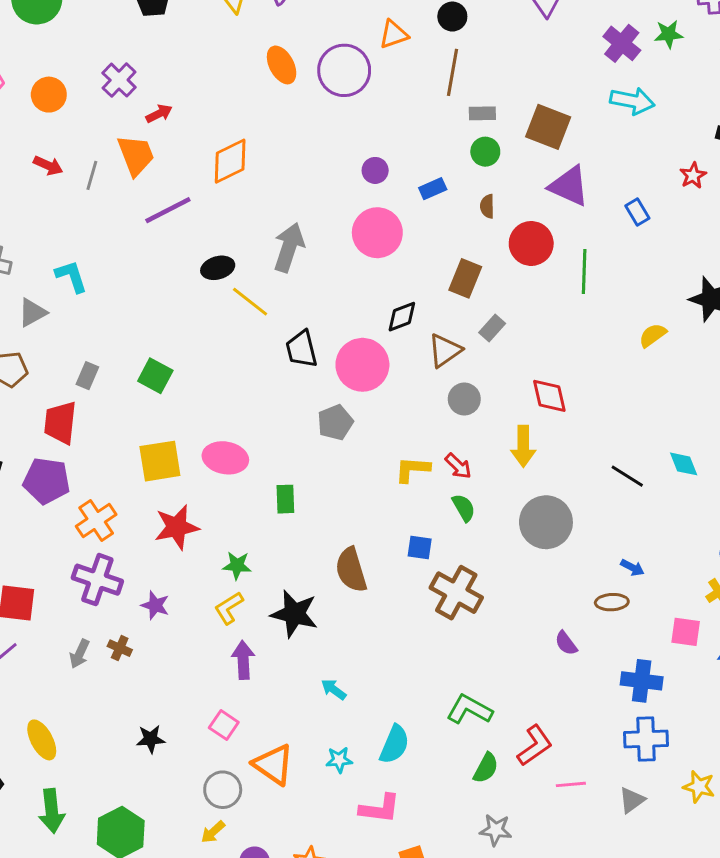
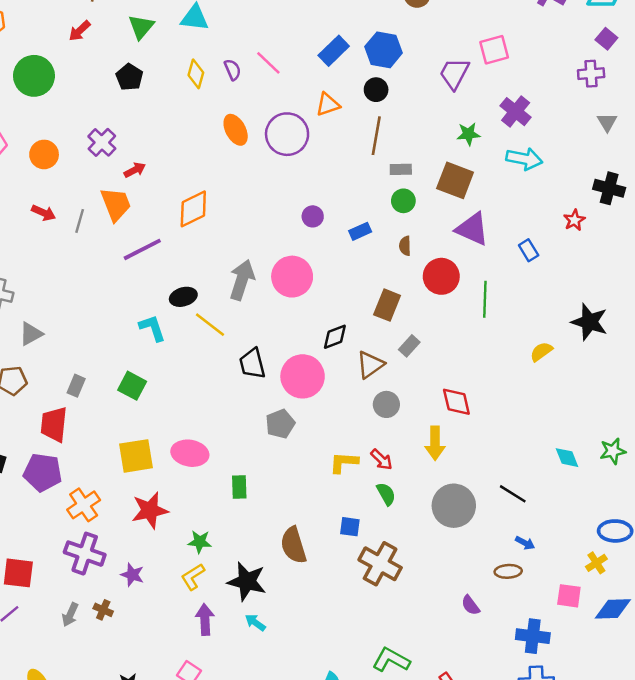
green star: (669, 34) -> (469, 134), moved
pink circle: (377, 233) -> (292, 277), moved
cyan L-shape: (71, 276) -> (152, 328), moved
black line: (627, 476) -> (513, 494), moved
cyan arrow: (334, 689) -> (255, 622), moved

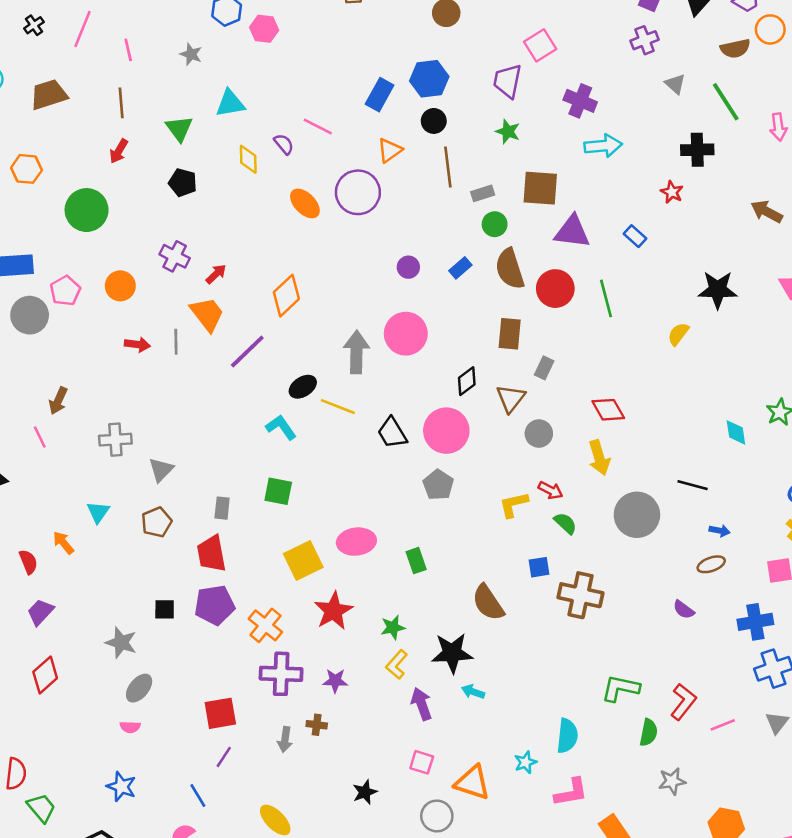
green star: (469, 134) -> (508, 132), moved, turned -30
brown semicircle: (405, 246) -> (510, 269), size x2.0
cyan diamond: (567, 458) -> (736, 432), turned 30

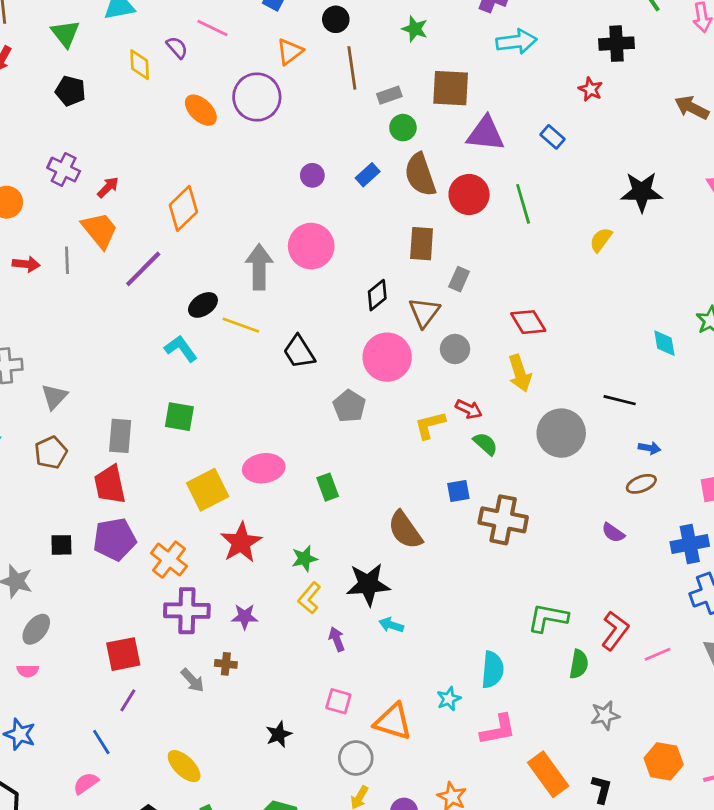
pink circle: (446, 431) -> (387, 357), moved
gray rectangle: (222, 508) -> (120, 436), size x1.4
purple arrow: (421, 704) -> (337, 639), size x0.7
gray arrow: (285, 739) -> (193, 680), turned -50

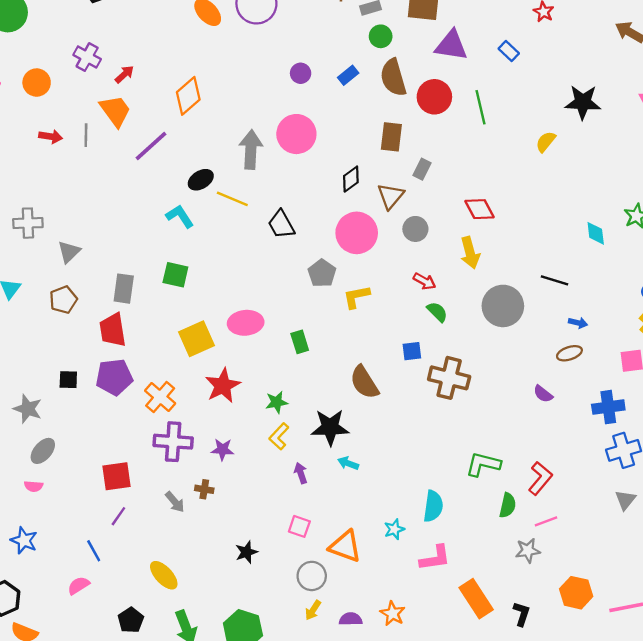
yellow L-shape: (430, 425) -> (356, 297), moved
pink line: (658, 654) -> (546, 521), moved

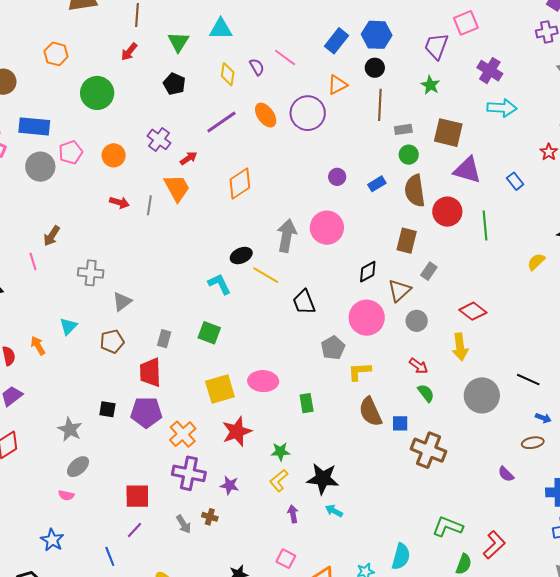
purple line: (151, 146) -> (221, 122), moved
red diamond: (480, 209) -> (473, 311), turned -32
gray rectangle: (124, 289) -> (164, 339), size x0.7
brown semicircle: (364, 382) -> (370, 412), moved

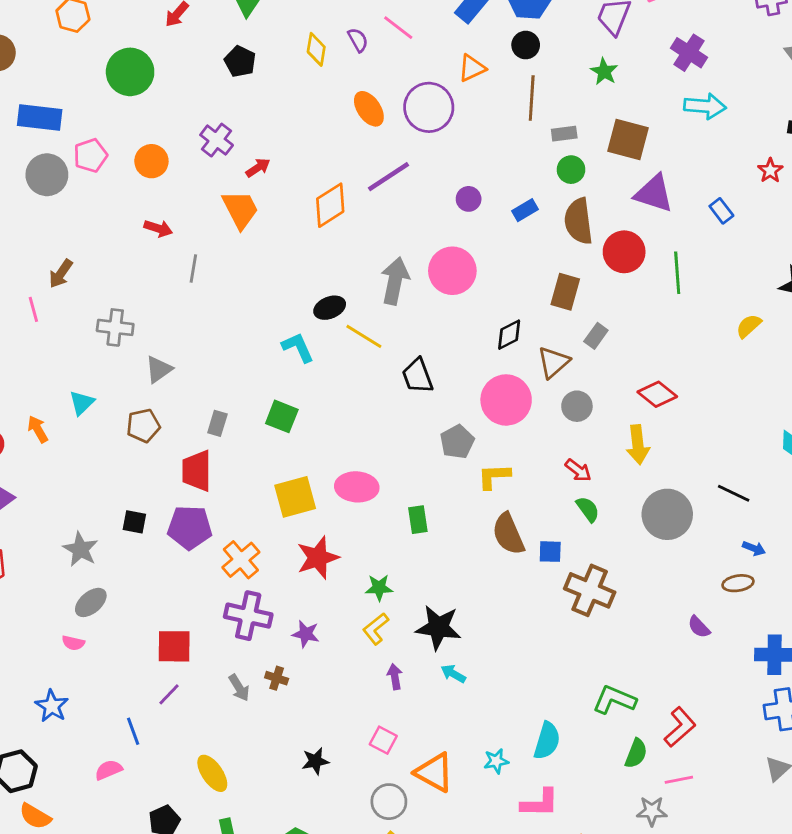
purple line: (221, 122) -> (388, 177), moved
gray line: (149, 205) -> (193, 269), moved

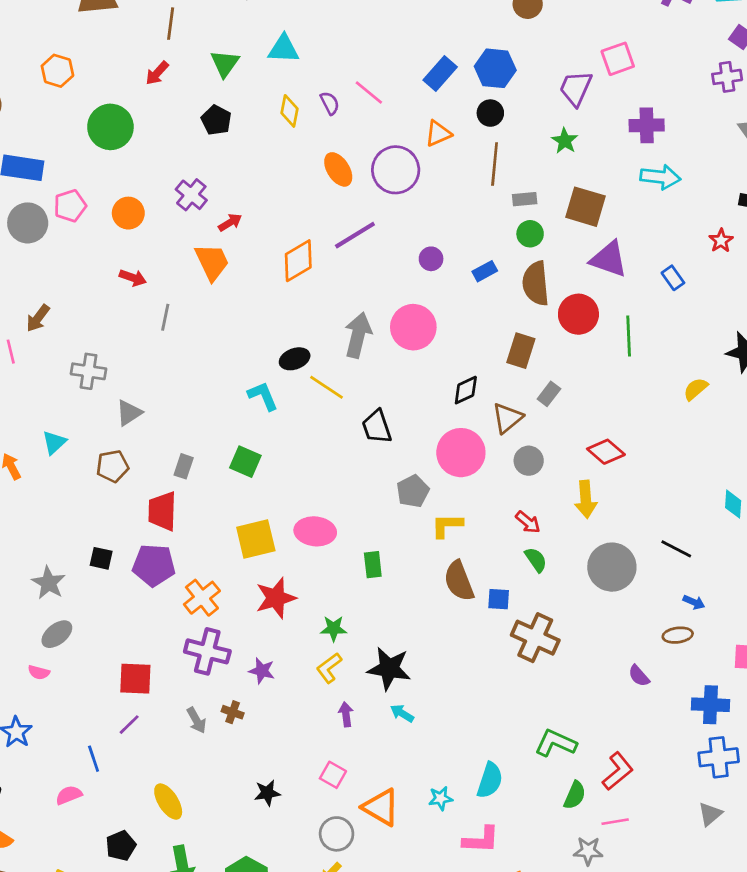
purple cross: (689, 53) -> (647, 125), turned -36

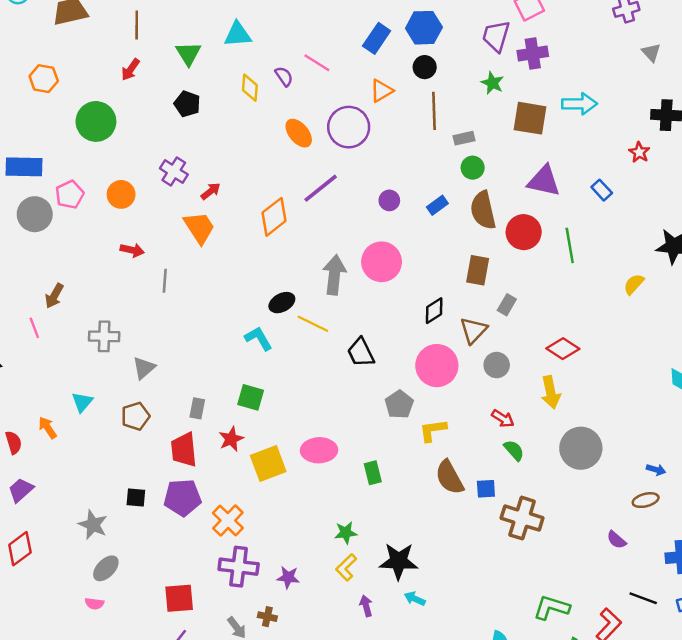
purple cross: (647, 125) -> (533, 53), moved
brown square: (586, 207) -> (530, 118), moved
black line: (676, 549) -> (643, 598), moved
red star: (276, 598) -> (231, 439), moved, size x0.7

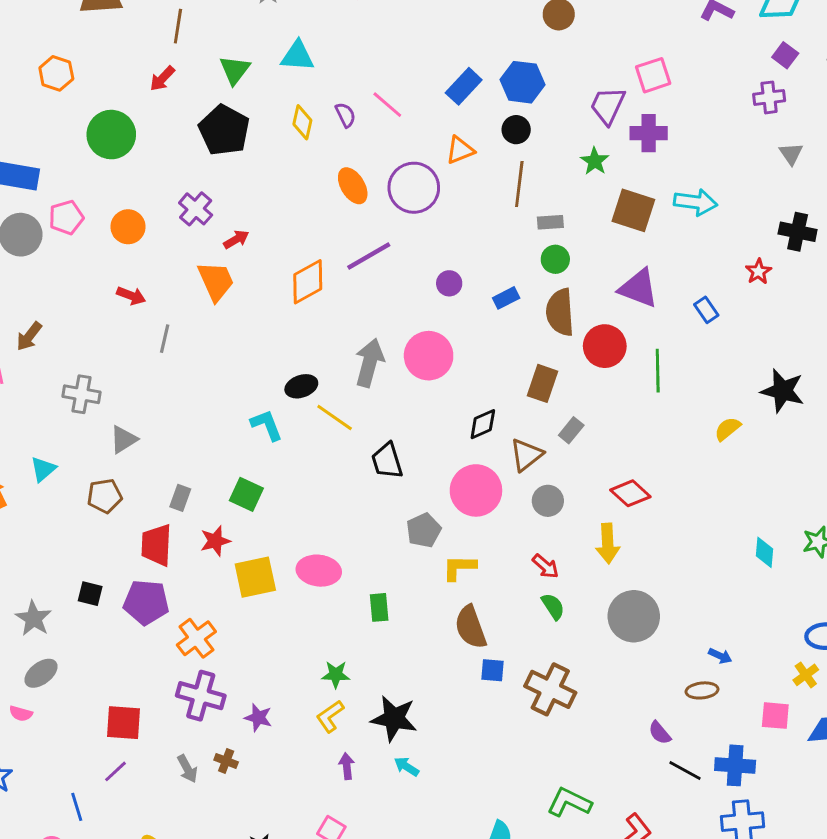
black pentagon: (187, 104) -> (224, 130), size x1.6
blue square: (486, 489) -> (492, 670), moved
black line: (643, 598) -> (685, 770), moved

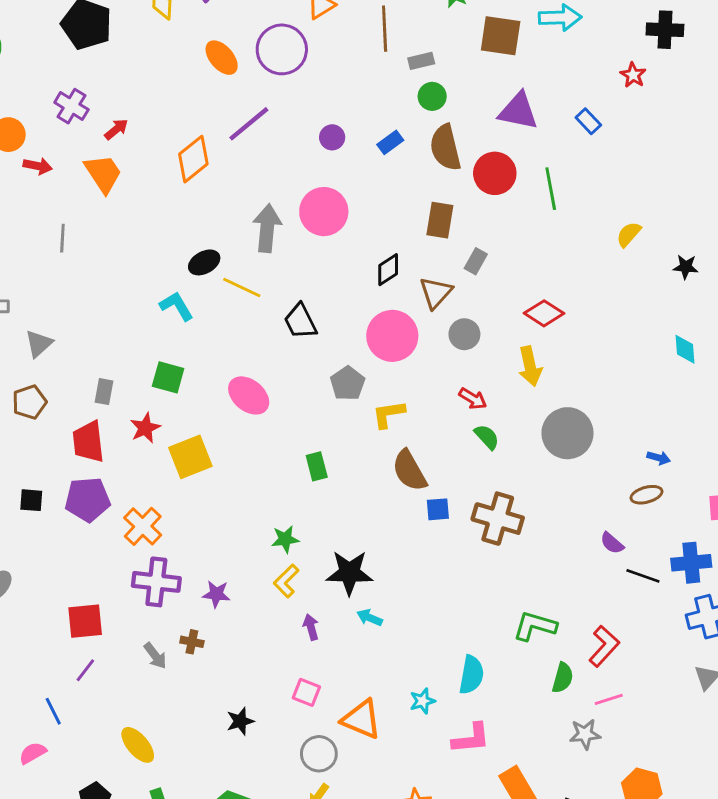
red arrow: (131, 296) -> (38, 166), moved
black star: (783, 391) -> (686, 267), moved, size x0.6
pink ellipse: (319, 571) -> (249, 395), moved, turned 42

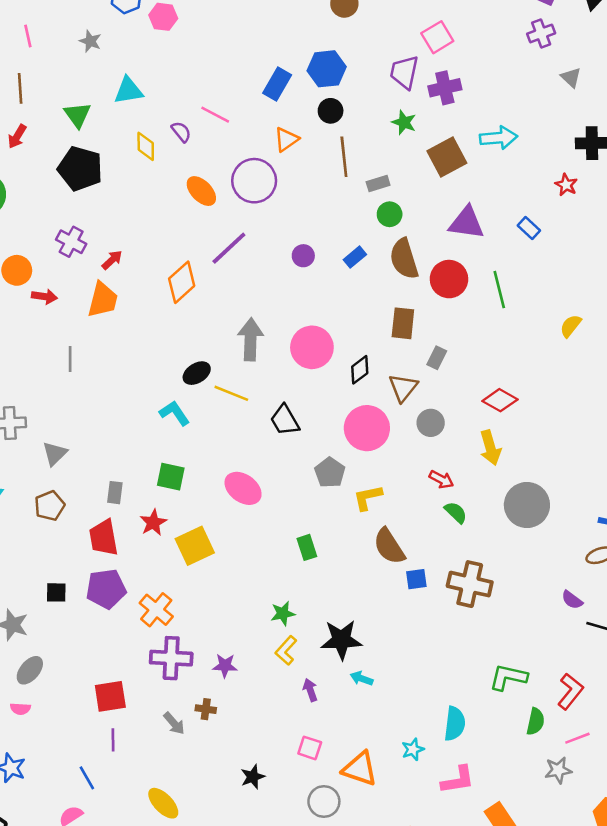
brown square: (501, 36) -> (447, 157), turned -33
orange trapezoid: (103, 173) -> (103, 300), turned 51
pink circle: (324, 212) -> (312, 347), moved
purple line: (85, 670) -> (113, 740), turned -35

